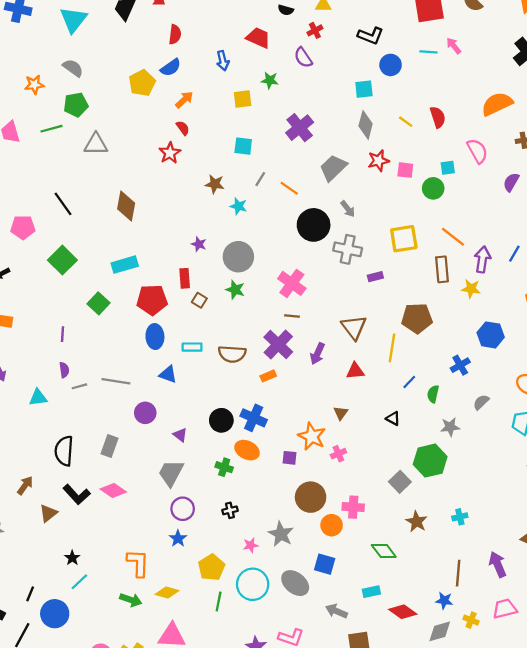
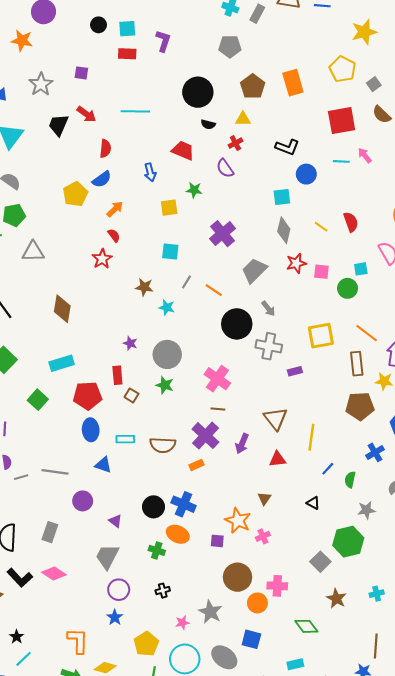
brown pentagon: (417, 318) -> (360, 406), moved

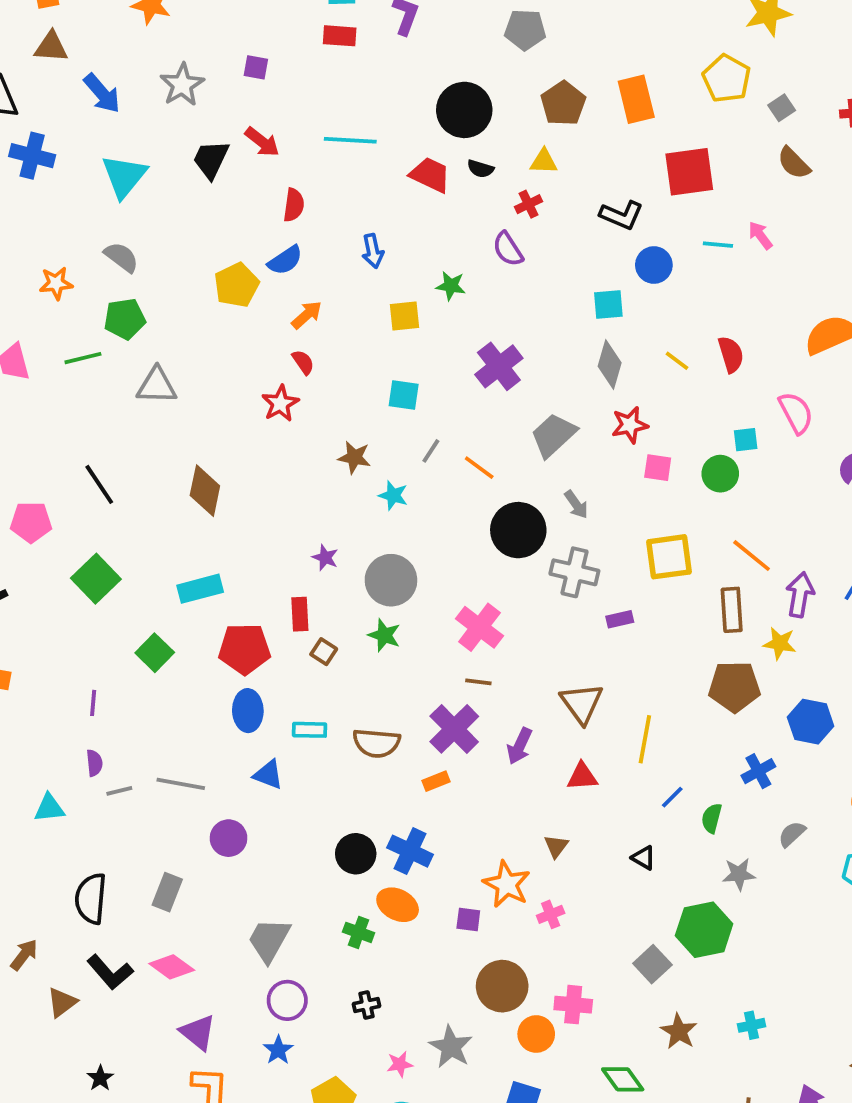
red square: (342, 121) -> (689, 172), moved
red trapezoid: (183, 151) -> (430, 175), moved
pink square: (321, 272) -> (658, 468), moved
purple triangle: (115, 521) -> (198, 1032), moved, size x1.5

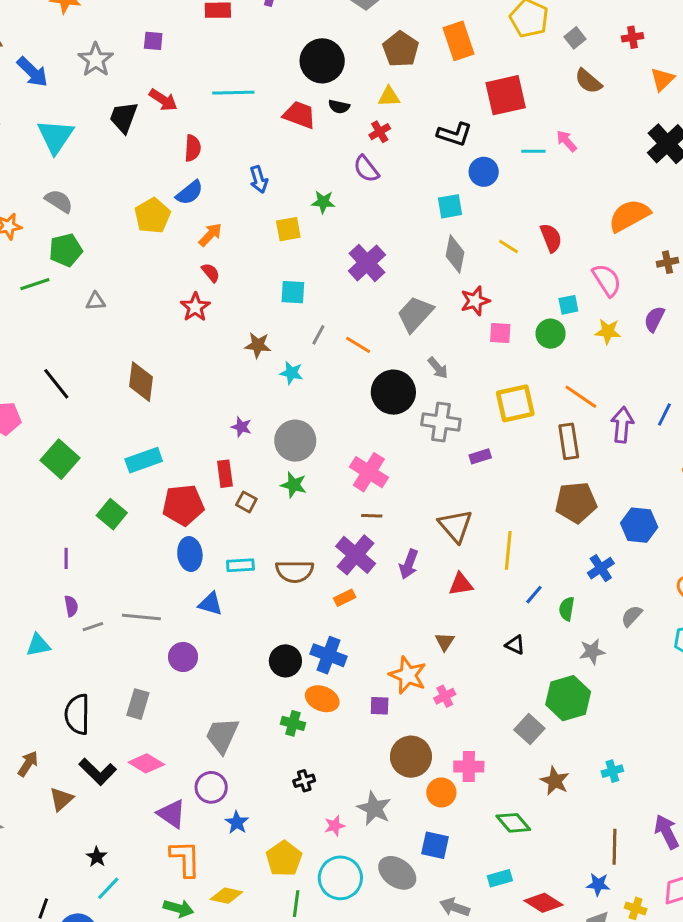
gray triangle: (157, 386) -> (96, 301), size x0.6
yellow star: (780, 643) -> (608, 331), moved
purple circle: (287, 1000) -> (211, 787), moved

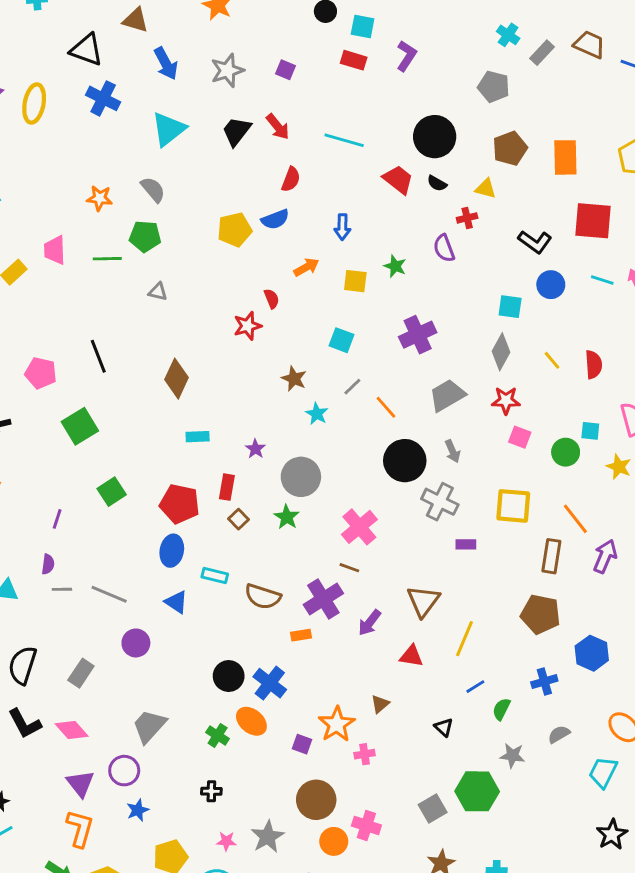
orange arrow: (210, 235) -> (306, 267), moved
cyan rectangle: (144, 460) -> (198, 437), moved, size x0.7

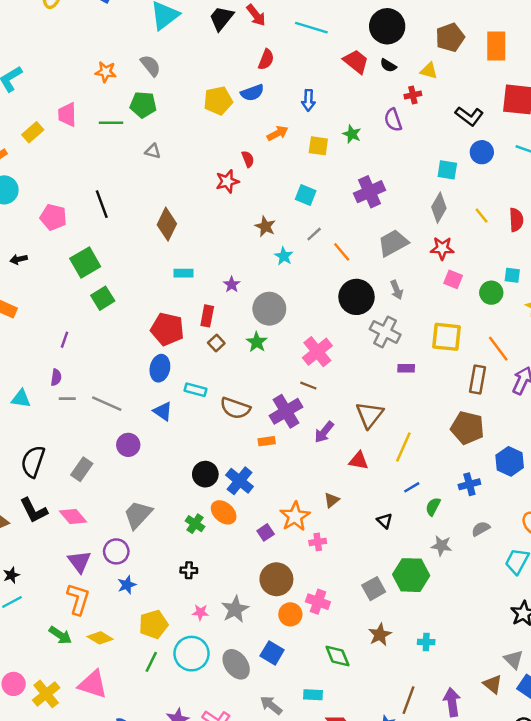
green square: (112, 492) -> (103, 298), moved
purple square: (302, 744) -> (266, 532), turned 35

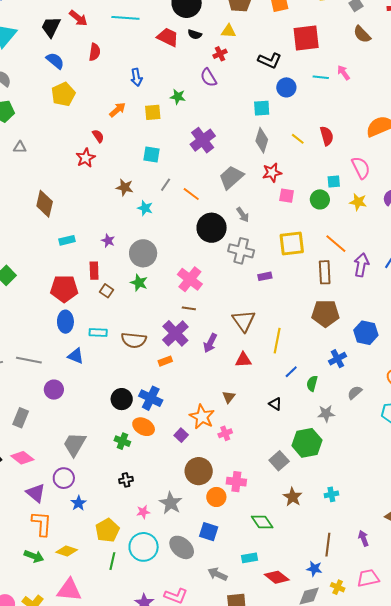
blue semicircle: (252, 93) -> (55, 61), moved, turned -108
purple arrow: (452, 702) -> (363, 538), size x0.7

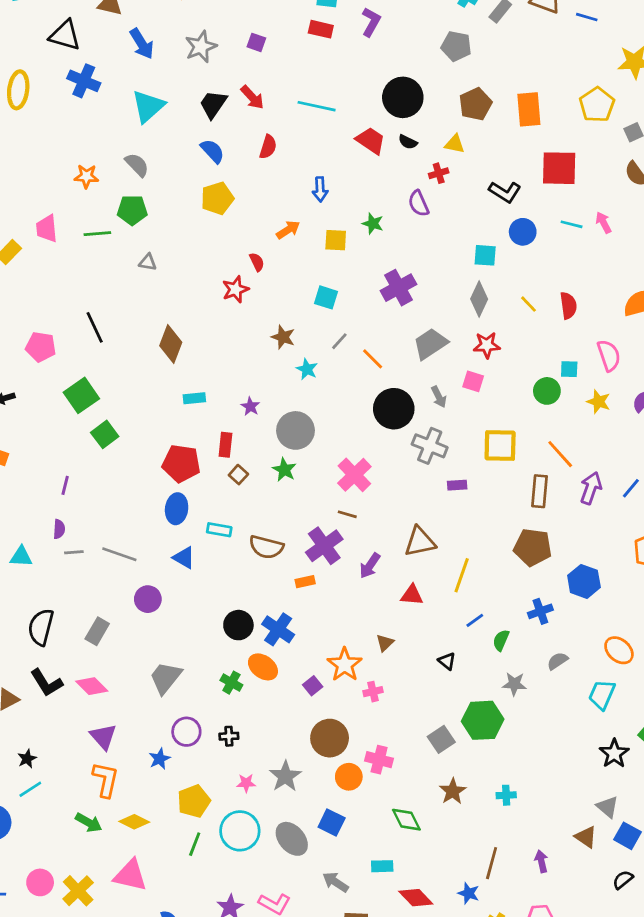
pink square: (287, 196) -> (473, 381), moved
brown triangle: (244, 321) -> (420, 542), turned 45
purple circle: (64, 478) -> (186, 732), moved

